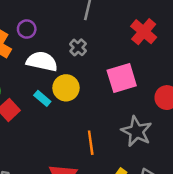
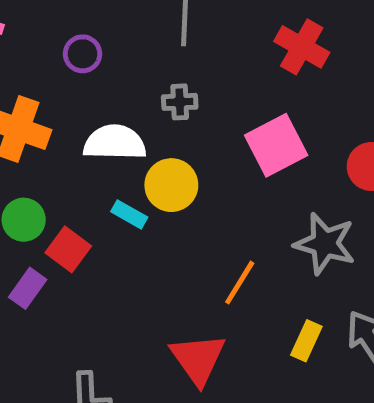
purple circle: (27, 29) -> (83, 54), moved
gray cross: (78, 47) -> (180, 102), turned -35
orange line: (91, 143) -> (240, 283), turned 50

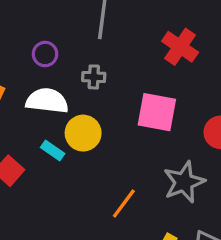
purple circle: (83, 54) -> (45, 54), moved
pink square: (276, 145) -> (157, 112), turned 33
gray star: (325, 244) -> (184, 182), turned 30

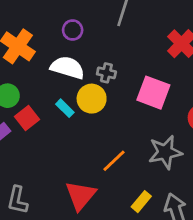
gray cross: (94, 77) -> (106, 73), moved

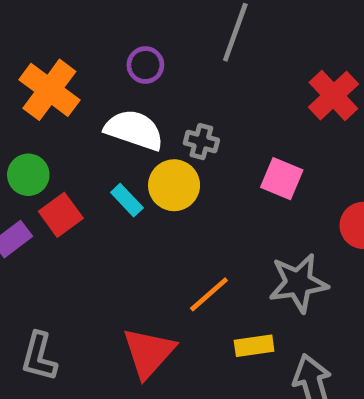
pink square: (153, 93) -> (282, 179), size x0.7
yellow rectangle: (141, 202) -> (254, 346), moved, turned 40

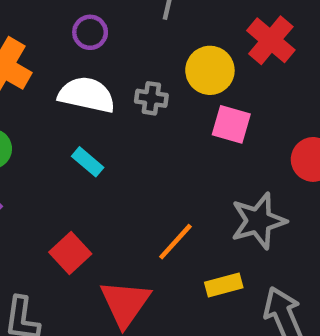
yellow circle: (174, 185) -> (210, 70), moved
red square: (61, 215) -> (70, 253), moved

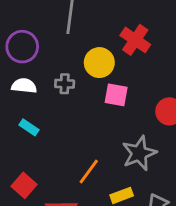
purple circle: (90, 32) -> (22, 47), size x1.5
white semicircle: (87, 95) -> (24, 86), size x0.7

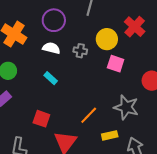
gray star: (139, 153) -> (126, 107), turned 30
red square: (24, 185) -> (41, 119), turned -30

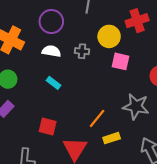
red cross: (135, 27) -> (137, 21), turned 35
yellow rectangle: (110, 135) -> (112, 138), moved

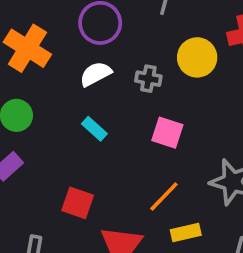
white semicircle: (51, 51) -> (96, 74), turned -42
pink square: (121, 61) -> (167, 133), moved

